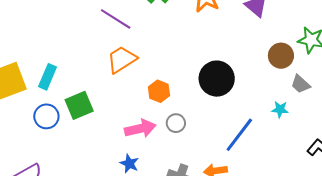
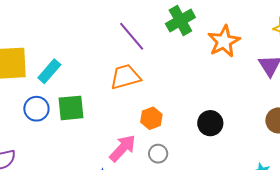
black circle: (217, 79) -> (210, 123), size x0.7
pink arrow: (140, 129) -> (122, 148), turned -52

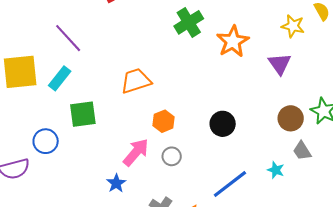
purple line: (132, 36) -> (68, 38), moved
blue circle: (36, 109) -> (46, 141), moved

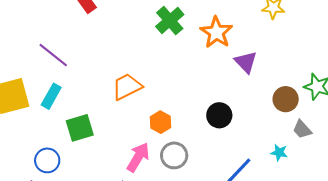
purple triangle: (280, 64) -> (246, 62), moved
gray circle: (172, 156) -> (174, 155), size x1.4

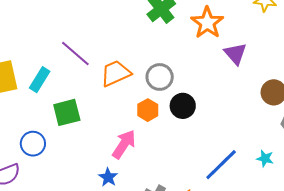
purple line: (53, 55) -> (75, 53), moved
black circle: (219, 115) -> (183, 106), moved
cyan star: (279, 153) -> (265, 158), moved
gray circle: (174, 155) -> (160, 77), moved

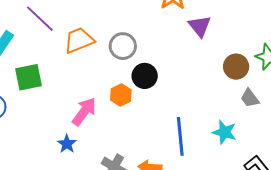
orange hexagon: (148, 110) -> (121, 95), moved
cyan star: (265, 158) -> (224, 132), size x1.4
blue line: (221, 165) -> (180, 136), turned -54

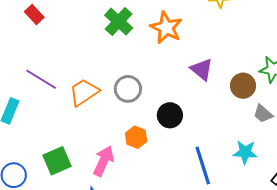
purple triangle: (200, 26) -> (202, 69), moved
black circle: (145, 76) -> (170, 115), moved
green square: (28, 77) -> (57, 161), moved

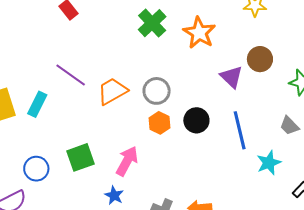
brown circle: (243, 86) -> (260, 59), moved
orange hexagon: (136, 137) -> (160, 123), moved
cyan star: (245, 152) -> (269, 163), turned -30
blue line: (203, 166) -> (240, 130), moved

